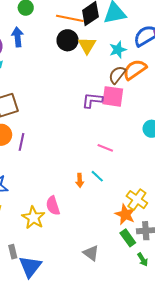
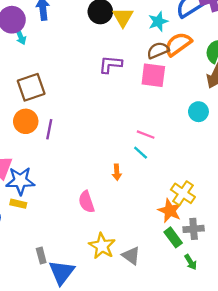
brown semicircle: (117, 75) -> (158, 50), turned 30
purple L-shape: (92, 100) -> (110, 64), moved
cyan line: (97, 176) -> (141, 153), moved
yellow star: (33, 218) -> (102, 246), moved

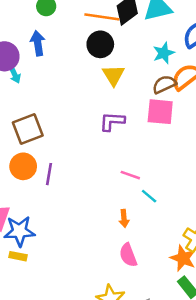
yellow triangle: (123, 17) -> (114, 75), moved
purple L-shape: (110, 64) -> (112, 121), moved
pink line: (146, 135) -> (130, 175), moved
pink semicircle: (86, 202) -> (128, 255), moved

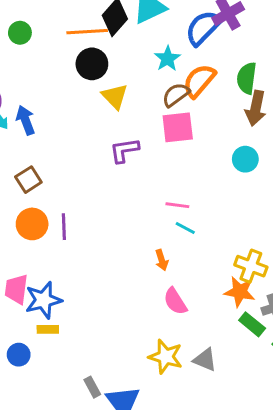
blue arrow: (38, 43) -> (26, 120), moved
brown square: (28, 129) -> (28, 180), size x0.7
pink line: (130, 175) -> (177, 205), moved

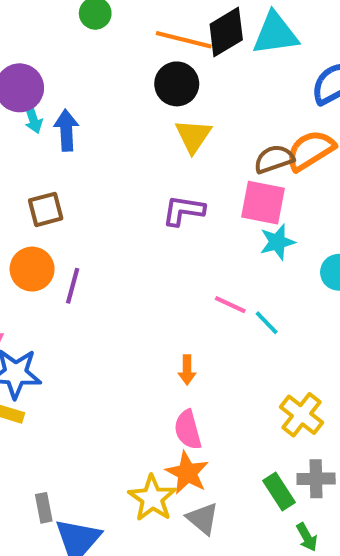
cyan star: (167, 59) -> (277, 242), moved
cyan line: (185, 228) -> (267, 323), moved
orange star: (240, 292) -> (187, 473), moved

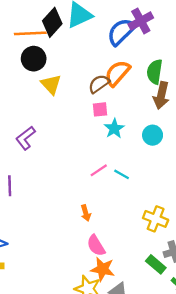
pink square: (263, 203) -> (100, 109), size x0.6
purple L-shape: (183, 211) -> (26, 138), moved, turned -30
pink line: (230, 305) -> (99, 170), turned -42

